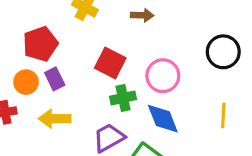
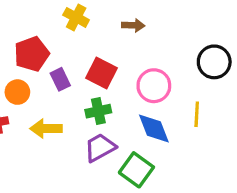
purple rectangle: (55, 79) -> (60, 79), moved
green cross: (123, 98) -> (98, 111), moved
yellow line: (223, 115) -> (197, 114), moved

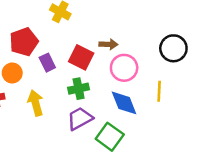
brown arrow: (133, 25) -> (108, 44), moved
yellow arrow: (46, 129) -> (36, 103), turned 75

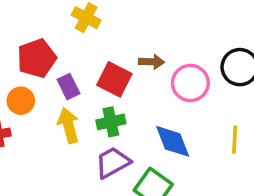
pink circle: (124, 68) -> (190, 83), moved
yellow line: (159, 91) -> (235, 140), moved
yellow arrow: (36, 103) -> (68, 125), moved

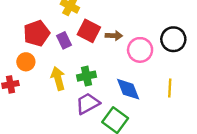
red square: (114, 79) -> (89, 31), moved
purple rectangle: (68, 87) -> (64, 40), moved

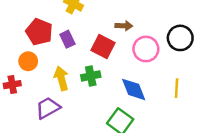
red square: (89, 31) -> (103, 47), moved
red pentagon: (37, 33) -> (39, 32), turned -30
brown arrow: (114, 36) -> (124, 26), moved
purple trapezoid: (88, 103) -> (48, 108), moved

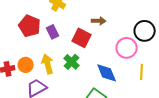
pink circle: (146, 49) -> (127, 48), moved
orange circle: (28, 61) -> (26, 65), moved
green cross: (91, 76) -> (72, 62), turned -35

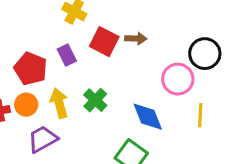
red pentagon: (30, 26) -> (31, 69), moved
red square: (82, 38) -> (104, 42), moved

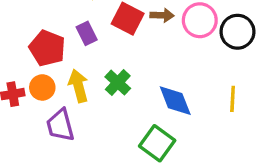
pink circle: (178, 79) -> (200, 20), moved
purple trapezoid: (43, 139) -> (60, 125), turned -76

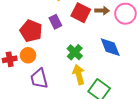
yellow arrow: (78, 86) -> (79, 75), moved
blue diamond: (175, 101) -> (110, 47), moved

